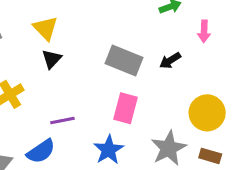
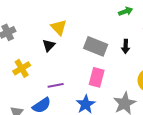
yellow triangle: (46, 28) -> (59, 27), moved
black arrow: (170, 61) -> (126, 46), turned -56

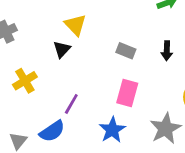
gray rectangle: (96, 46) -> (126, 51), size x0.6
purple line: (56, 85) -> (71, 104), turned -49

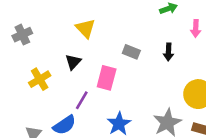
black triangle: (62, 49) -> (73, 62), moved
pink rectangle: (127, 93) -> (107, 78), moved

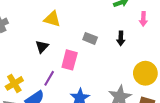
yellow triangle: (85, 28) -> (52, 19), turned -30
yellow cross: (40, 79) -> (14, 83), moved

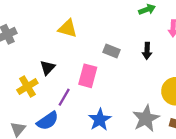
black triangle: (42, 47) -> (48, 68), moved
yellow cross: (14, 83) -> (27, 86), moved

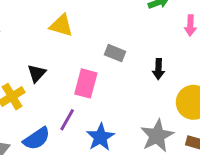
black arrow: (147, 51) -> (158, 69), moved
purple line: (64, 97) -> (67, 120), moved

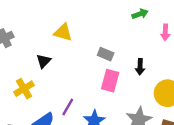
black triangle: (37, 73) -> (44, 61), moved
pink rectangle: (86, 83) -> (110, 81), moved

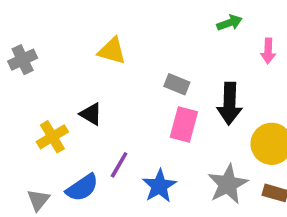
black triangle: (44, 61) -> (91, 114), moved, turned -42
black arrow: (140, 67) -> (230, 103), size x1.6

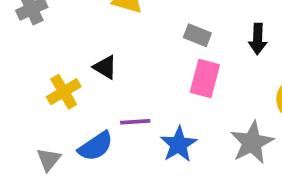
black arrow: (230, 103) -> (258, 39), moved, size x0.7
purple line: (119, 165) -> (135, 122), turned 56

